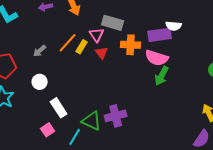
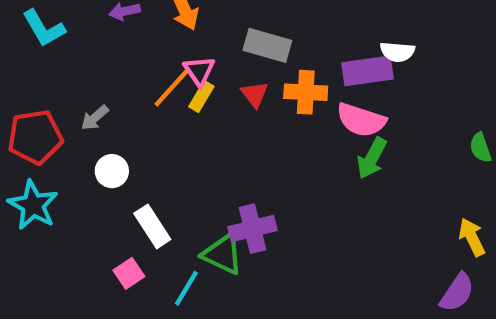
pink triangle: (97, 35) -> (199, 71), moved
gray arrow: (40, 51) -> (95, 118), moved
red triangle: (102, 53) -> (255, 94), moved
purple cross: (116, 116) -> (252, 229), moved

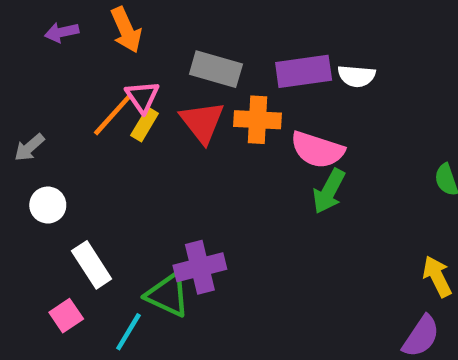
purple rectangle: (368, 71) -> (304, 71), moved
red triangle: (255, 94) -> (202, 122), size x1.5

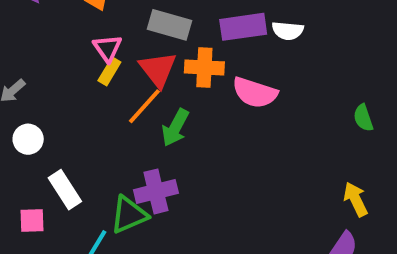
orange line: (112, 115) -> (144, 106), moved
green arrow: (329, 191) -> (175, 128), moved
green triangle: (168, 295) -> (129, 215), turned -48
pink square: (66, 316) -> (32, 221), moved, turned 32

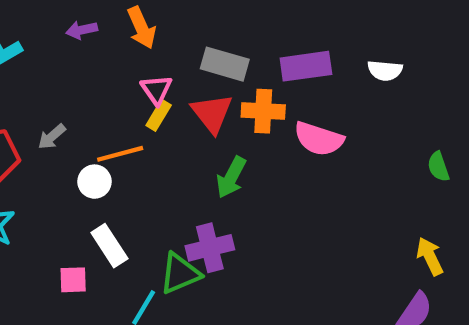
white semicircle: (288, 31) -> (385, 70), moved
orange line: (144, 106) -> (120, 154), moved, turned 33
white circle: (28, 139) -> (94, 182), moved

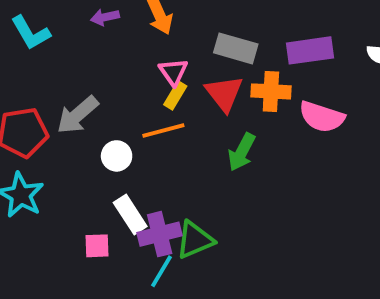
gray arrow: (52, 137) -> (77, 115), size x1.6
orange line: (120, 154) -> (163, 131), moved
purple cross: (210, 248) -> (160, 234), moved

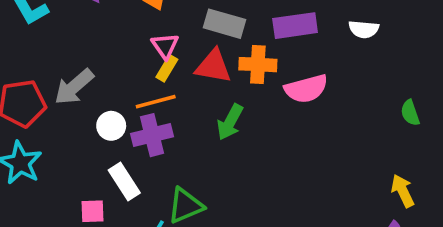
red triangle: (224, 93) -> (213, 66), turned -42
pink semicircle: (322, 117) -> (306, 89), turned -33
purple cross: (160, 234) -> (152, 135), moved

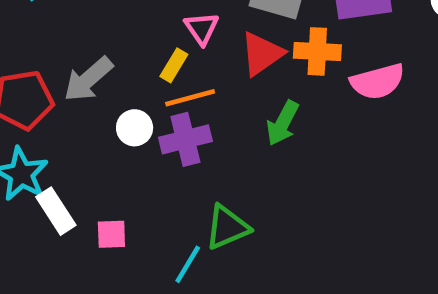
red triangle: (213, 66) -> (262, 54), turned -45
yellow rectangle: (167, 68) -> (174, 65), moved
white rectangle: (124, 181) -> (56, 211), moved

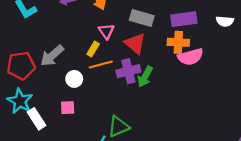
orange cross: (317, 51) -> (178, 42), moved
red triangle: (262, 54) -> (135, 43), turned -45
purple cross: (185, 139) -> (128, 71), moved
pink square: (111, 234) -> (68, 108), moved

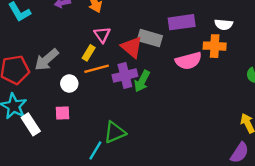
gray rectangle: (142, 18) -> (150, 38), moved
orange cross: (178, 42) -> (215, 46), moved

